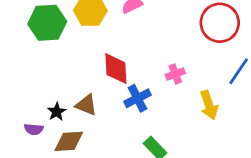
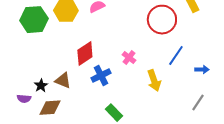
red diamond: (116, 69) -> (85, 54), turned 60
pink cross: (175, 74) -> (129, 58), turned -32

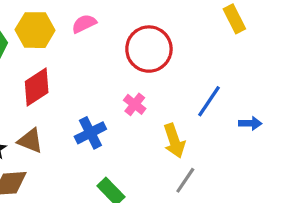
red circle: (162, 20) -> (149, 49), moved
red diamond: (85, 54) -> (37, 87), moved
gray line: (198, 103) -> (185, 180), moved

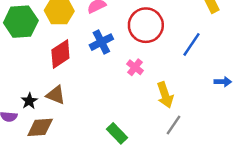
blue line: (209, 101) -> (192, 44), moved
blue cross: (90, 133) -> (101, 42), moved

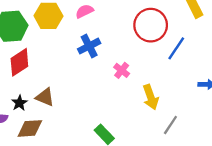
red circle: (146, 25) -> (151, 25), moved
red diamond: (60, 54) -> (19, 62), moved
gray line: (174, 125) -> (170, 125), moved

